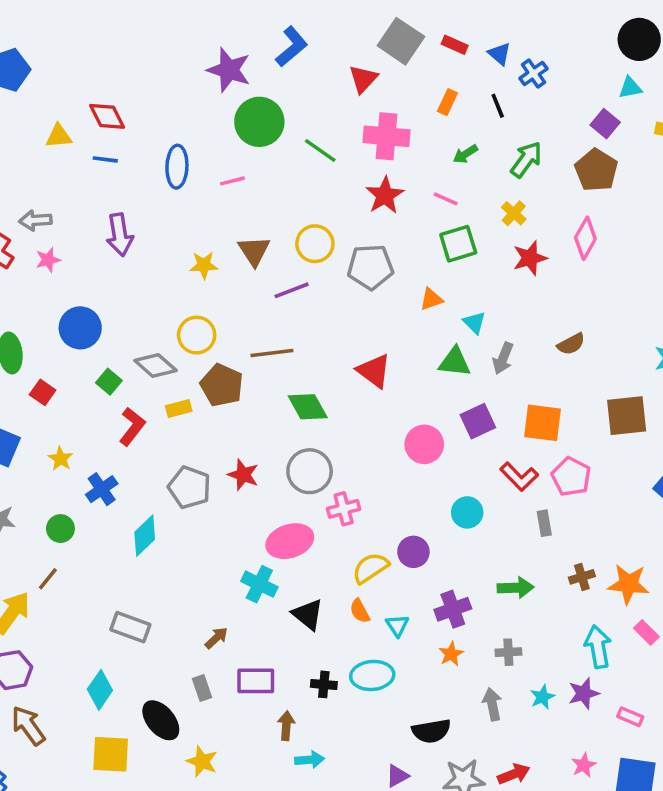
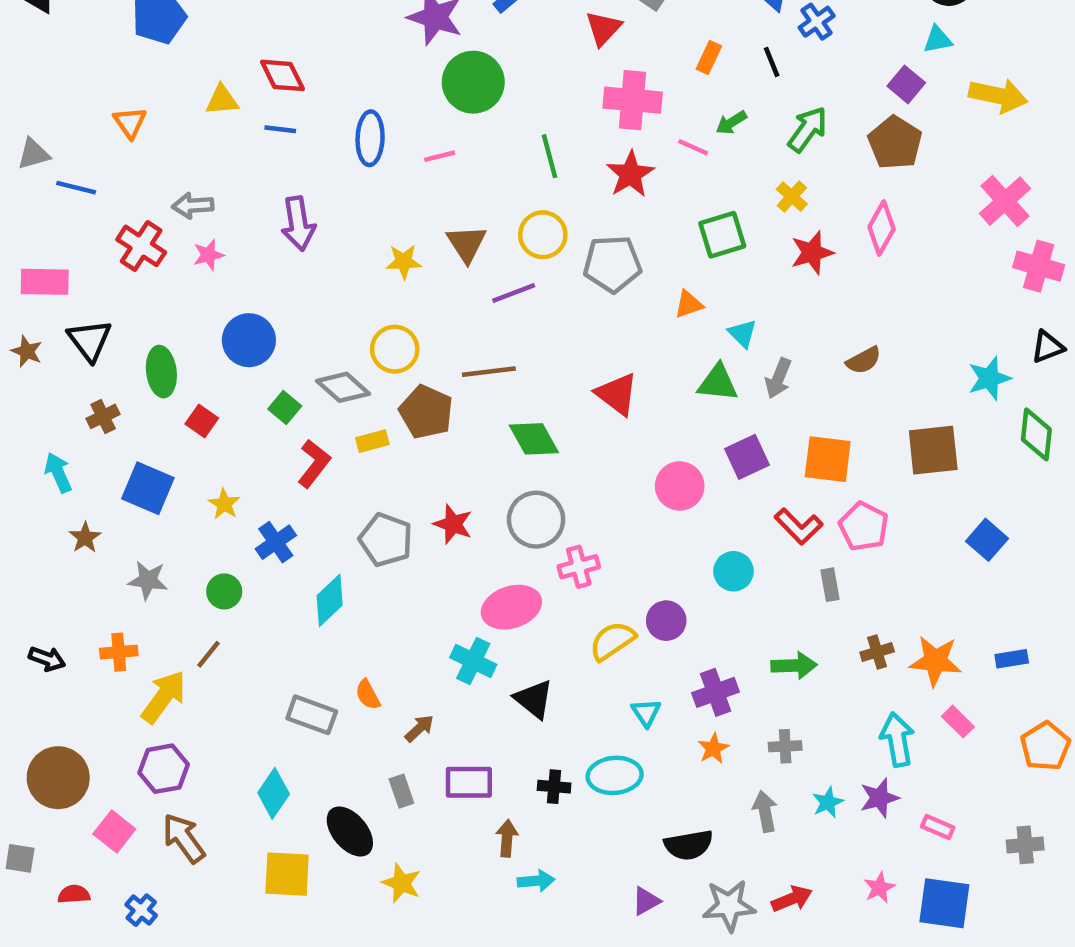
green line: (320, 151) -> (550, 156), moved, turned 40
pink line: (446, 199) -> (693, 147), moved
orange semicircle: (360, 611) -> (368, 695), moved

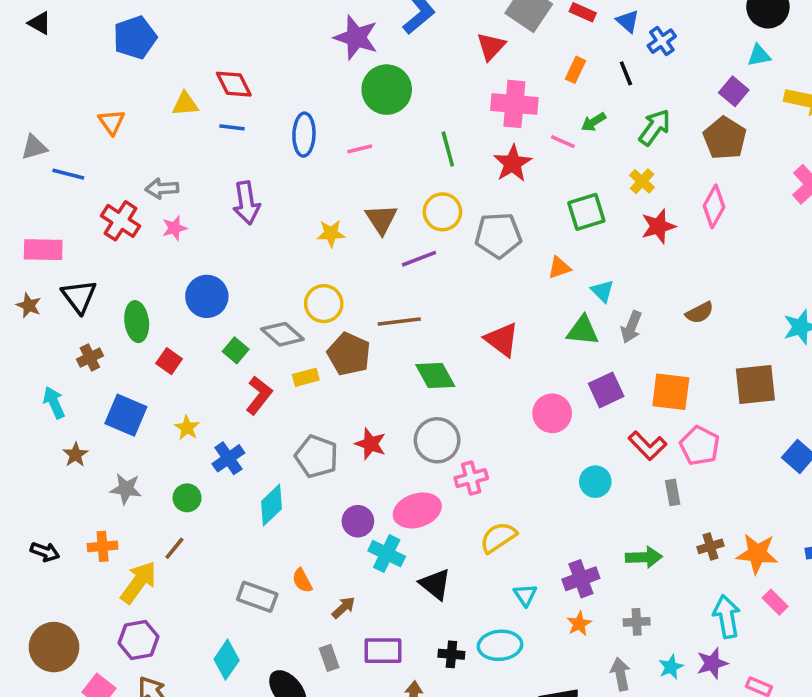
purple circle: (666, 621) -> (358, 521), moved

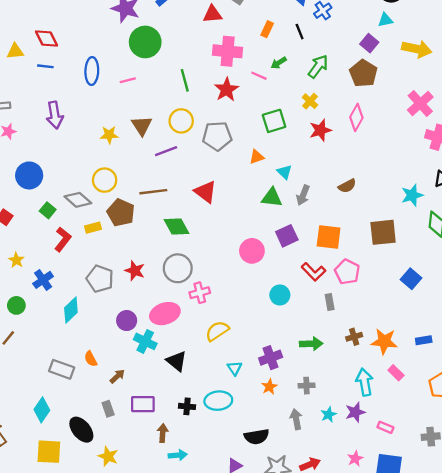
red triangle: (491, 46) -> (213, 14), turned 42
red triangle: (502, 340) -> (206, 192), moved

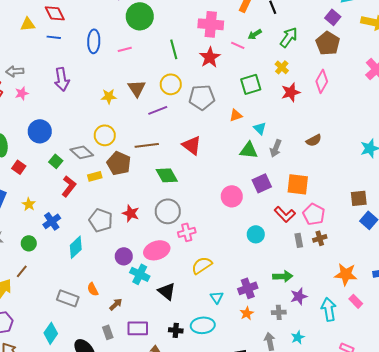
brown square: (383, 232) -> (359, 198), moved, size x0.7
brown cross: (354, 337) -> (320, 238), moved
purple star: (355, 412) -> (299, 296), moved

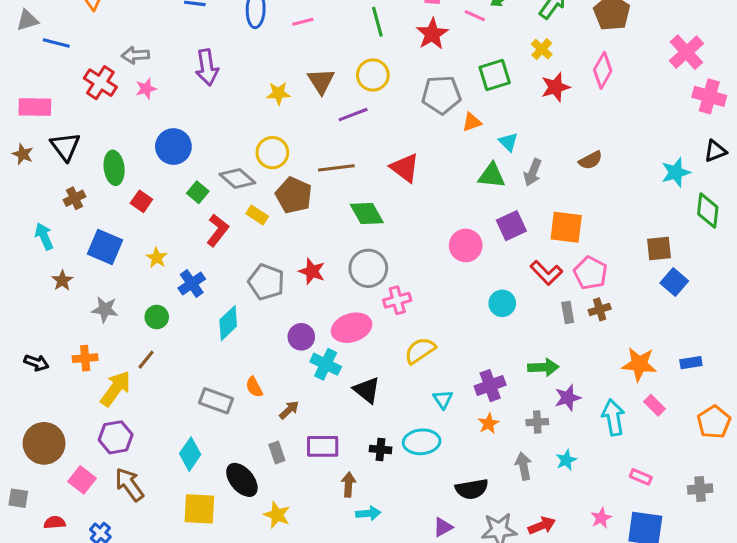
gray pentagon: (202, 97) -> (441, 95), moved
yellow rectangle: (95, 176) -> (257, 215), turned 48

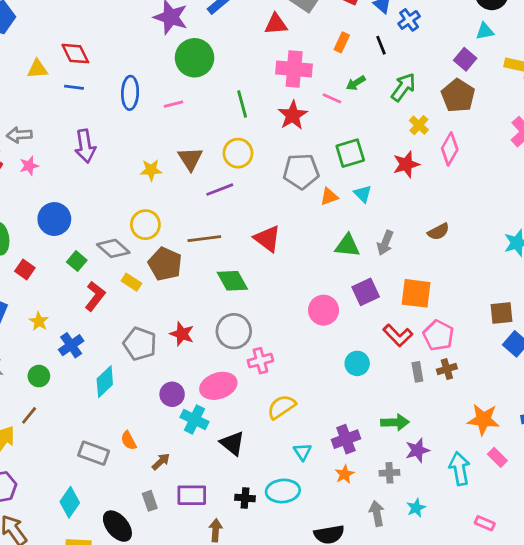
yellow cross: (542, 49) -> (419, 125), moved
cyan triangle: (508, 142) -> (363, 194), moved

